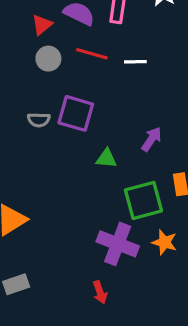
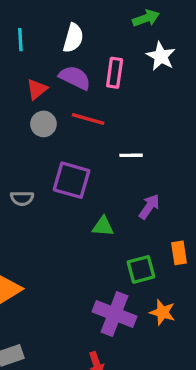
white line: (135, 62) -> (131, 155), moved
gray semicircle: (39, 120) -> (22, 198), moved
green square: (143, 200) -> (141, 269), size x0.7

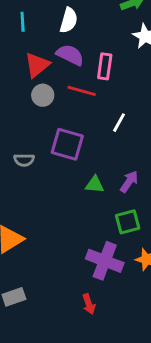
pink rectangle: (115, 73) -> (105, 66), moved
red triangle: (37, 89) -> (37, 65), size x1.4
white line: (131, 155) -> (119, 123), turned -60
purple arrow: (149, 207) -> (129, 182), moved

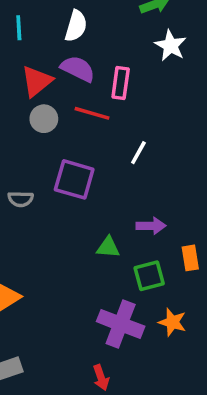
purple arrow: (129, 182) -> (151, 226), turned 55
green triangle: (95, 185) -> (108, 247), moved

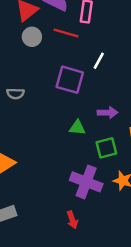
purple square: (74, 179) -> (70, 80), moved

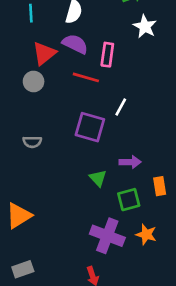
gray circle: (32, 37) -> (34, 81), moved
green triangle: (77, 128) -> (98, 178), turned 42

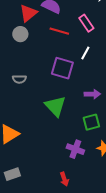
pink rectangle: (107, 55) -> (86, 23), moved, turned -42
green triangle: (98, 178) -> (55, 106), moved, size x1.6
purple cross: (107, 236) -> (75, 149), size x0.7

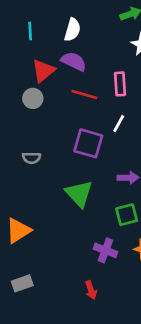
pink rectangle: (86, 23) -> (120, 84), turned 30

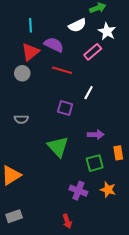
white semicircle: (72, 30) -> (77, 25), moved, turned 48
cyan line: (30, 31) -> (30, 25), moved
pink rectangle: (120, 84) -> (93, 52), moved, turned 54
purple square: (88, 143) -> (65, 108), size x0.7

